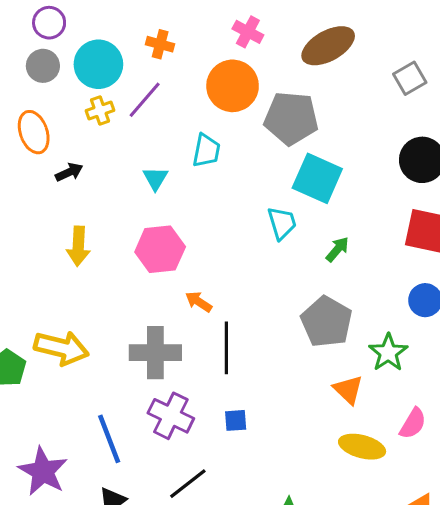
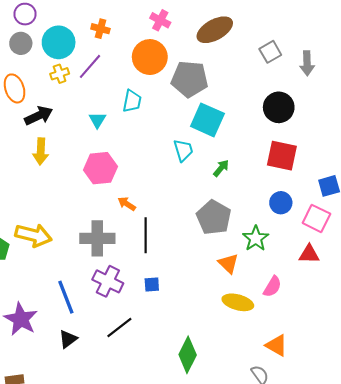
black arrow: (69, 172) -> (39, 116), size x1.5
yellow arrow: (78, 246) -> (41, 151), moved

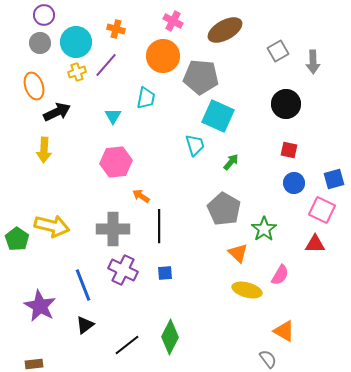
yellow arrow: (41, 151) -> (44, 150), moved
red square: (282, 156) -> (289, 150), size x0.6
blue circle: (281, 203) -> (294, 183), moved
black line: (119, 327) -> (127, 345), moved
green diamond: (188, 355) -> (170, 337), moved

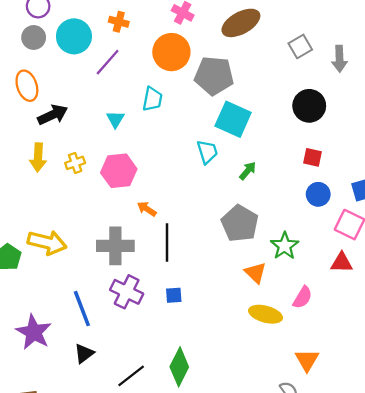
yellow cross: (77, 72) -> (75, 163), moved
orange triangle: (284, 331) -> (307, 360), turned 30

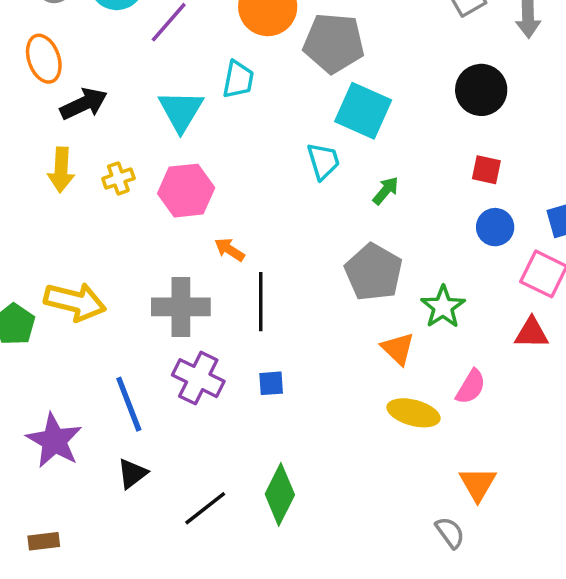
cyan triangle: (115, 119) -> (181, 111), size x1.6

